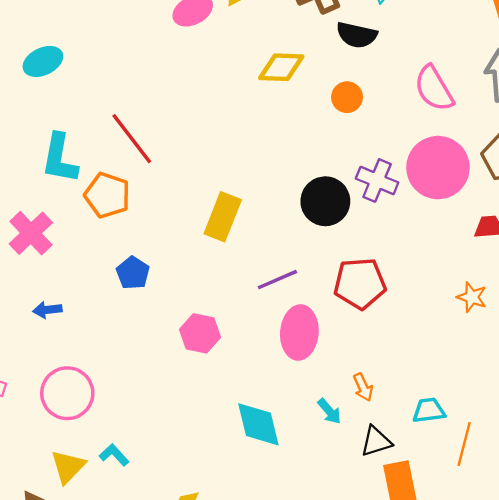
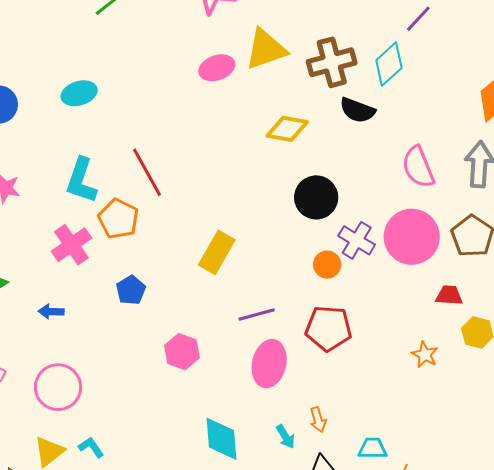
orange circle: (347, 97) -> (327, 265), moved
black circle: (325, 201) -> (316, 197), moved
pink cross: (31, 233) -> (71, 245), moved

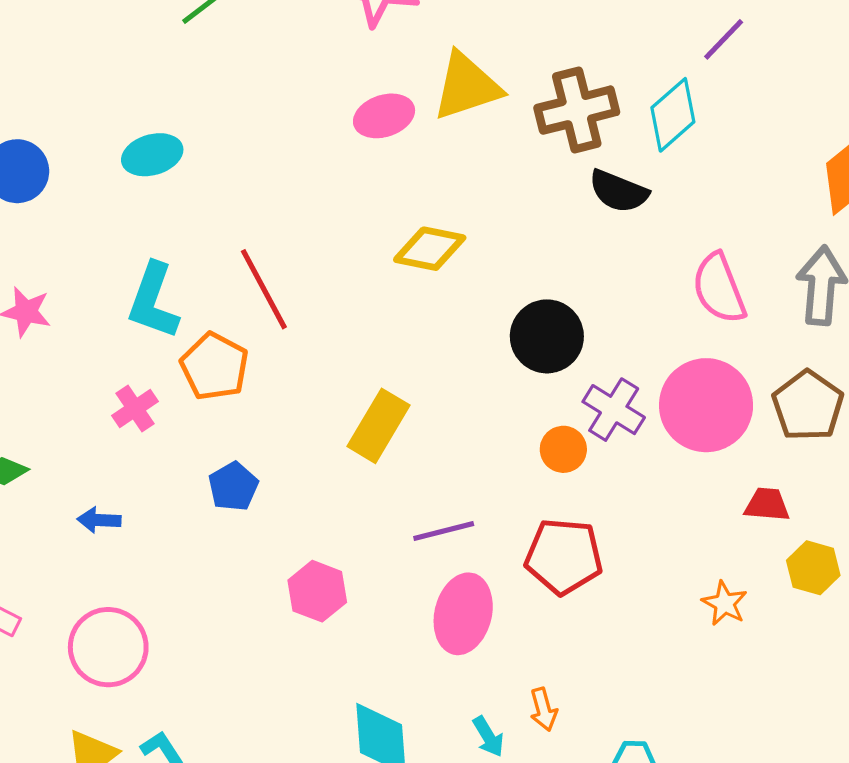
yellow diamond: (287, 129) -> (430, 249), moved
pink cross: (71, 245) -> (135, 408), size x0.7

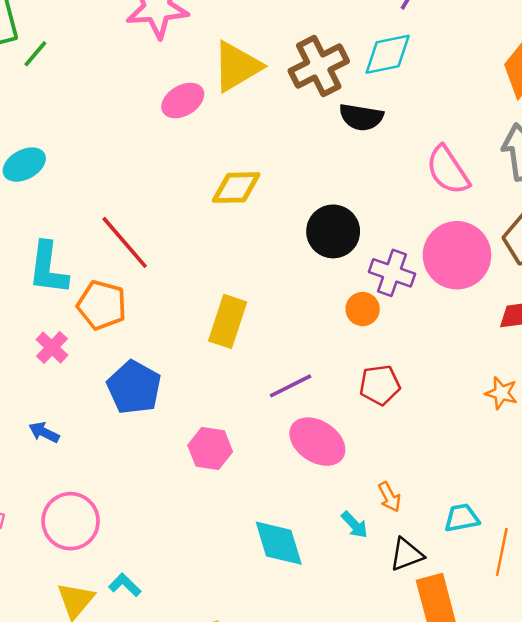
cyan diamond: (673, 115) -> (388, 54), turned 42
blue pentagon: (233, 487) -> (134, 387), size x1.5
blue arrow: (99, 520) -> (44, 432), turned 36
red pentagon: (564, 556) -> (380, 385), size x0.7
pink ellipse: (463, 614) -> (317, 442), turned -58

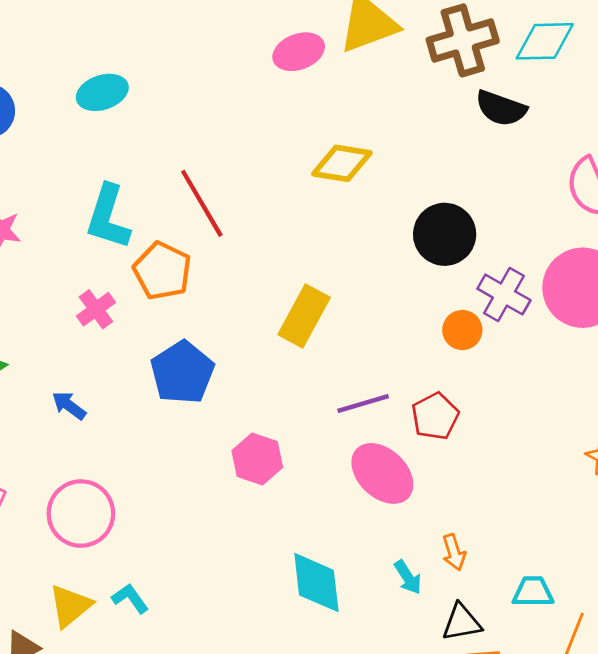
red pentagon: (380, 385) -> (435, 416), moved, turned -30

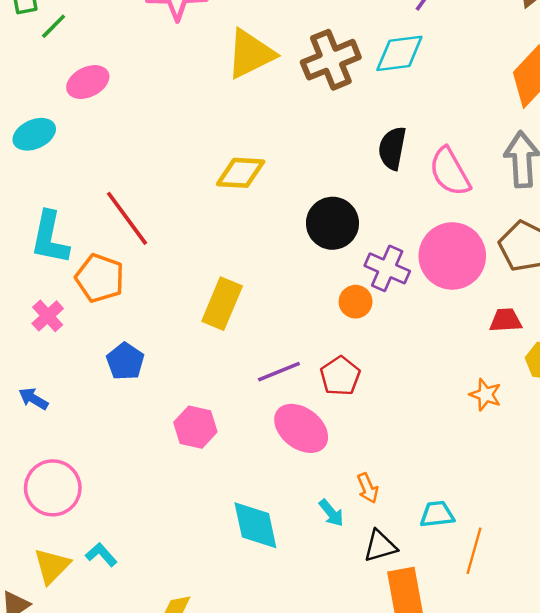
pink ellipse: (299, 52) -> (88, 82), moved
black semicircle: (501, 108) -> (392, 148), moved, turned 87
blue pentagon: (182, 373) -> (125, 361), size x0.7

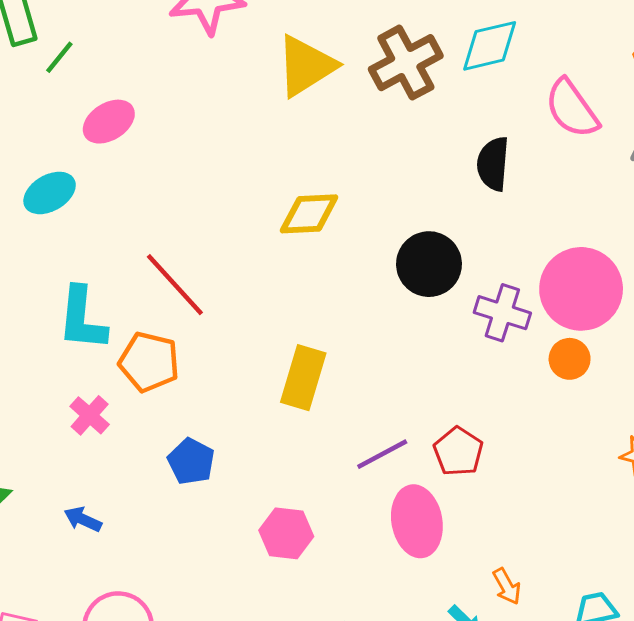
pink semicircle: (450, 172) -> (572, 109), moved
orange circle: (356, 302) -> (570, 359), moved
pink ellipse: (301, 428) -> (417, 521), turned 48

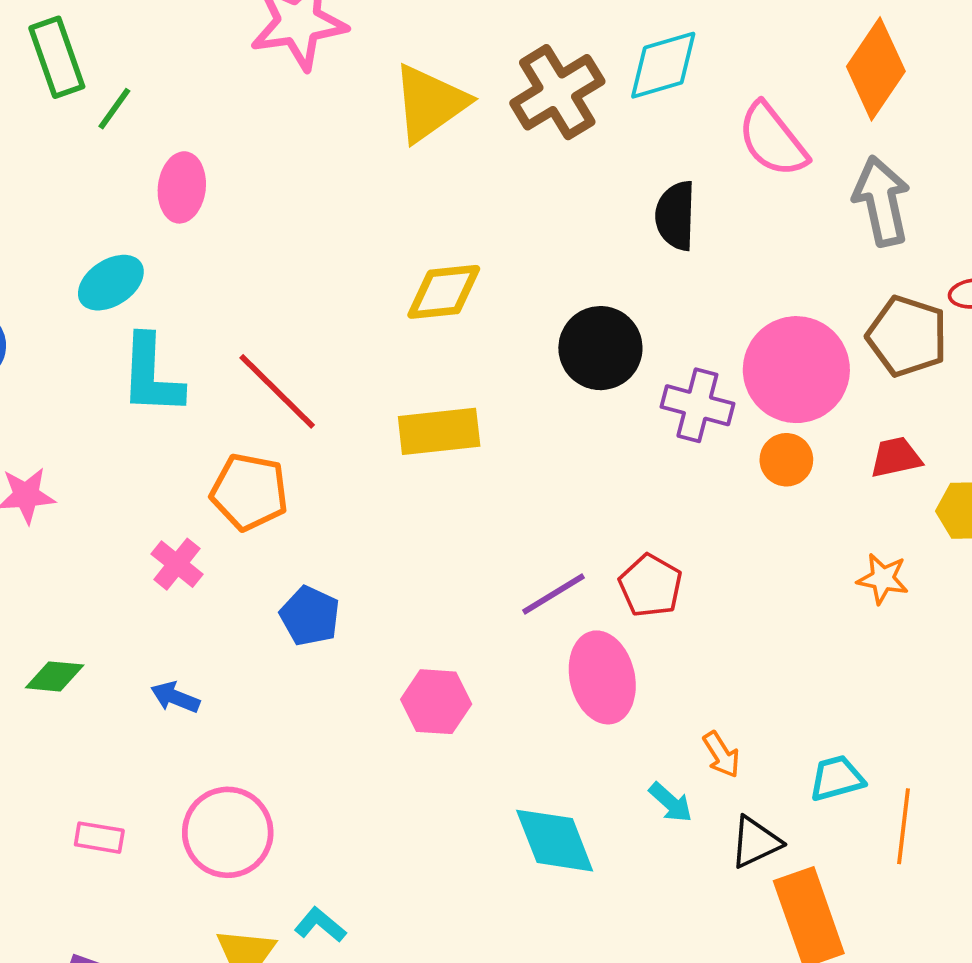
pink ellipse: (109, 122) -> (182, 187), turned -48
cyan L-shape: (82, 319) -> (151, 375), moved
yellow rectangle: (303, 378) -> (439, 431), moved, turned 70

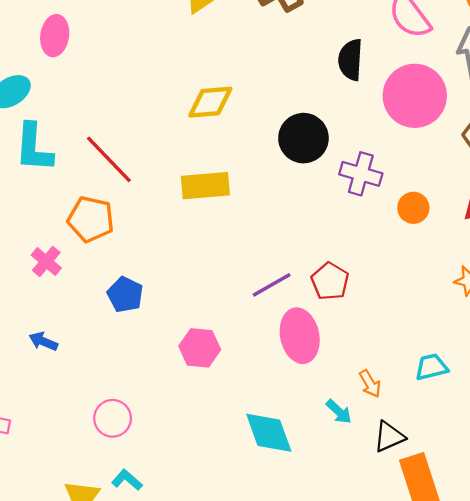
pink circle: (796, 370) -> (415, 96), moved
cyan trapezoid: (837, 778) -> (431, 367), moved
pink circle: (228, 832) -> (113, 418), moved, size x0.7

